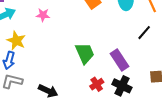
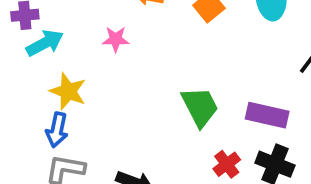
purple rectangle: (120, 60) -> (267, 115), turned -40

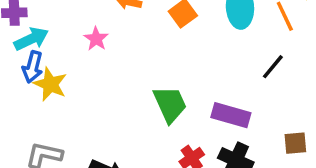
pink star: (116, 39) -> (96, 39), turned 30
blue arrow: (57, 130) -> (33, 67), moved

